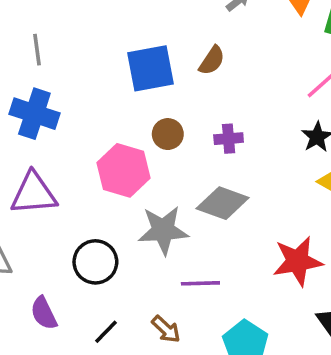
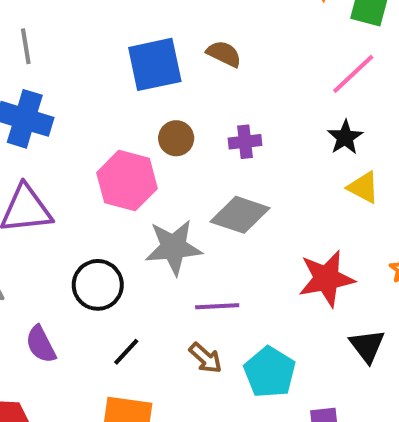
brown semicircle: (212, 60) -> (224, 54), turned -96
brown arrow: (166, 329) -> (206, 358), moved
black line: (106, 332) -> (126, 352), moved

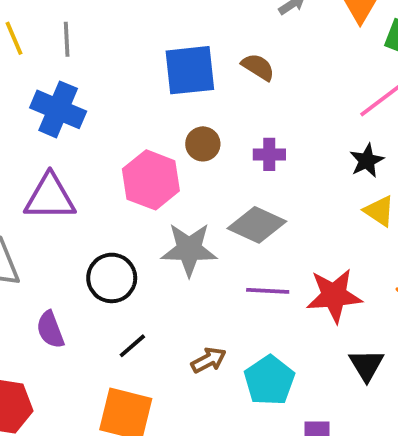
purple line: (217, 306) -> (268, 291), moved
brown arrow: (206, 358) -> (209, 360), turned -76

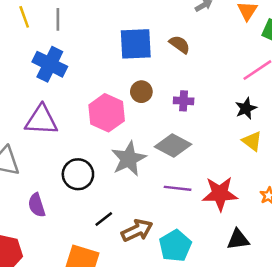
gray star: (189, 249) -> (129, 159), turned -30
black line: (132, 346) -> (104, 219), moved
brown arrow: (209, 360) -> (137, 230), size x1.4
black triangle: (366, 365) -> (238, 240), turned 50

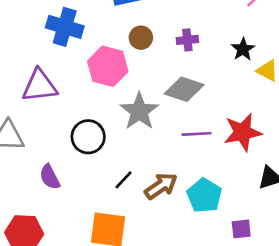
blue cross: (50, 64) -> (65, 27), moved
black star: (246, 108) -> (243, 49), moved

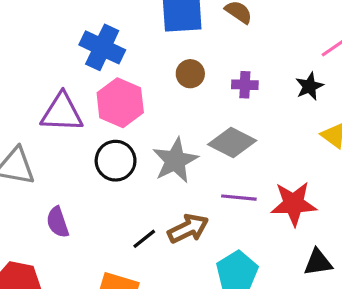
black star: (243, 49) -> (309, 86), moved
pink hexagon: (108, 66) -> (120, 103), moved
black circle: (88, 137) -> (116, 161), moved
brown arrow: (161, 186) -> (188, 229), moved

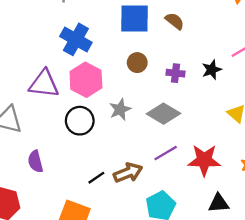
black star: (309, 86) -> (212, 70), moved
gray star: (175, 160) -> (120, 109), moved, size x0.7
purple line: (239, 198) -> (166, 153), turned -40

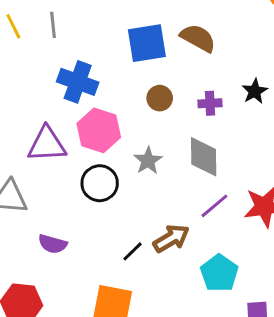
brown semicircle: (175, 21) -> (198, 38), size x1.4
gray diamond: (164, 114) -> (204, 157), turned 68
purple semicircle: (35, 162) -> (53, 244), turned -50

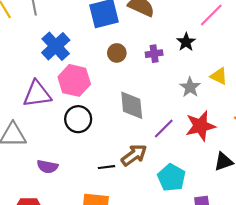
blue cross: (78, 82) -> (56, 46), turned 32
gray diamond: (204, 157) -> (132, 105), moved
gray star: (148, 161) -> (190, 87), moved
black line: (132, 251) -> (106, 167), turned 42

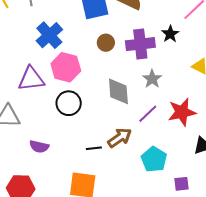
purple cross: (154, 54) -> (140, 44), size x1.8
gray star: (190, 87) -> (152, 79), moved

